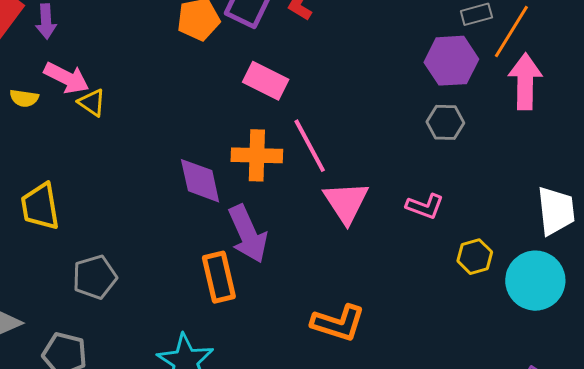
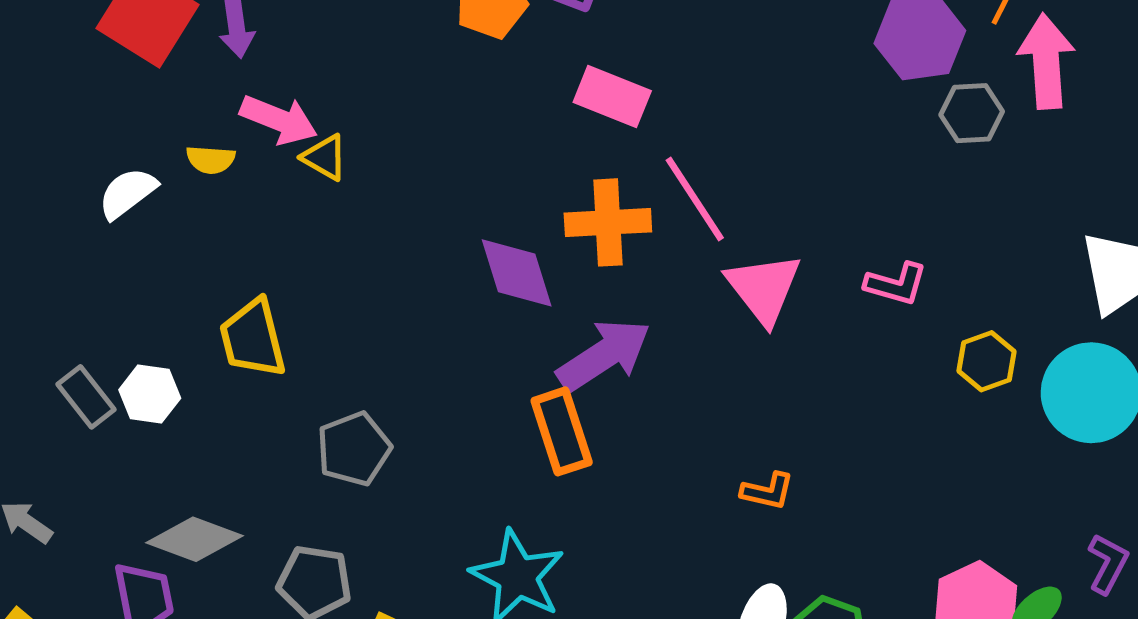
gray hexagon: (445, 122) -> (972, 113), moved
purple arrow: (248, 234) -> (604, 355), turned -94
orange L-shape: (338, 323) -> (767, 491), size x0.6

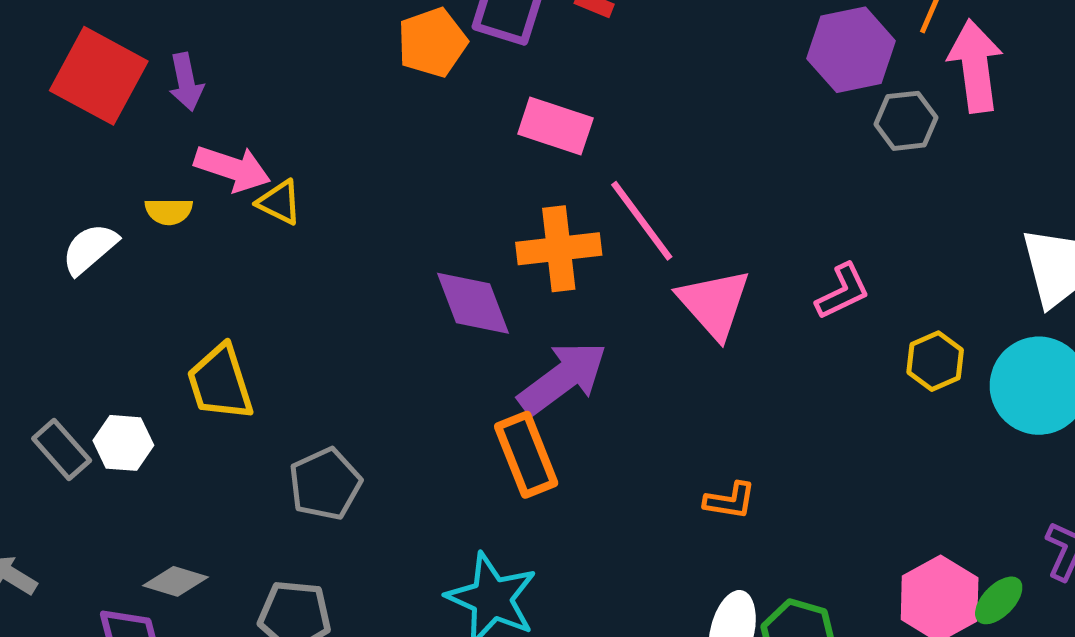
pink L-shape: (896, 284) -> (843, 292), turned -38
gray diamond: (194, 539) -> (175, 581), size x0.7

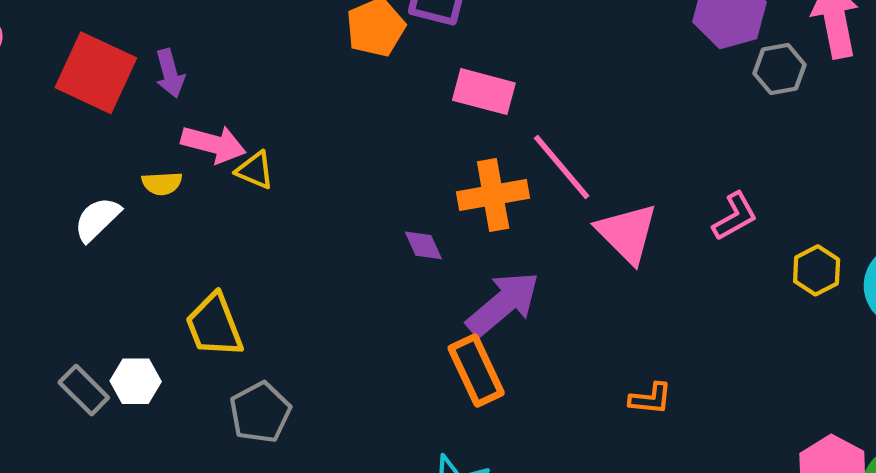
purple diamond: (473, 303) -> (423, 245), size x0.6
gray pentagon: (325, 484) -> (260, 412), moved

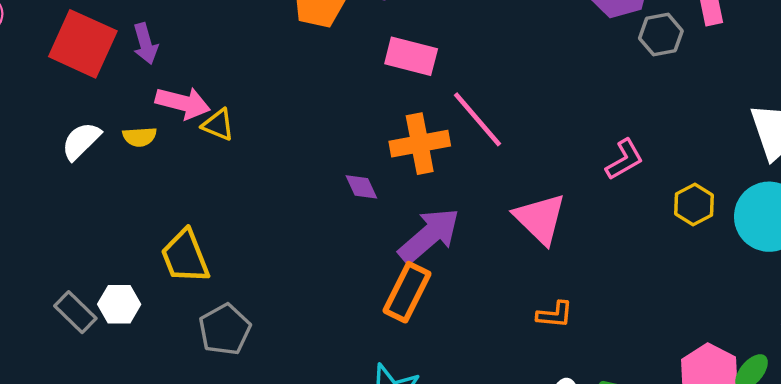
white semicircle: (97, 219) -> (81, 141), moved
pink triangle: (627, 233) -> (540, 219), moved
orange rectangle: (476, 371) -> (407, 292), turned 52

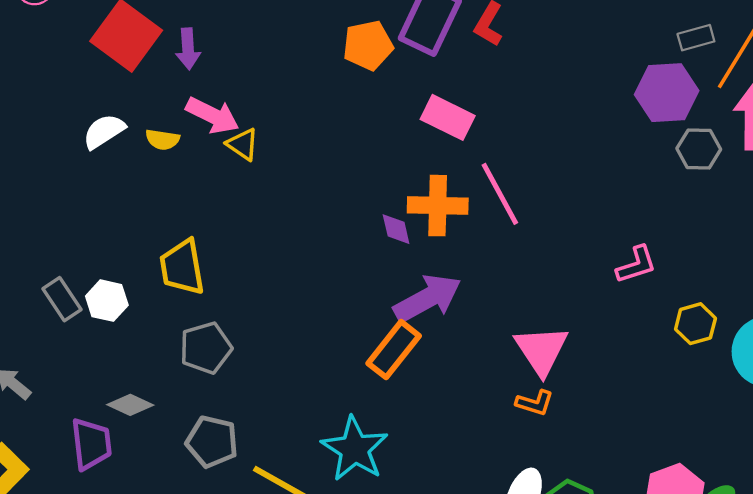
purple diamond: (361, 187) -> (396, 229), moved
pink triangle: (540, 219) -> (541, 350), moved

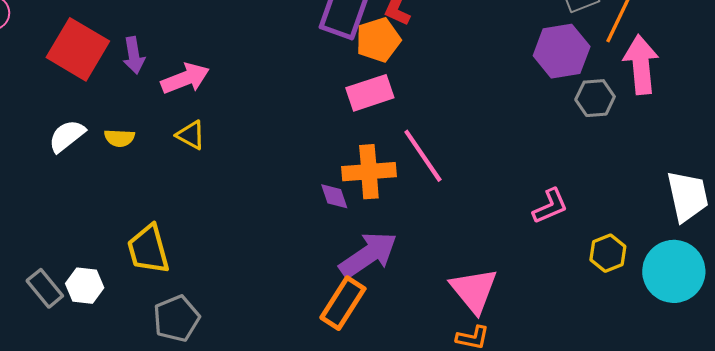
orange pentagon: (368, 45) -> (378, 40), moved
pink arrow: (212, 115) -> (185, 78), moved, turned -42
pink rectangle: (448, 117) -> (370, 93), turned -39

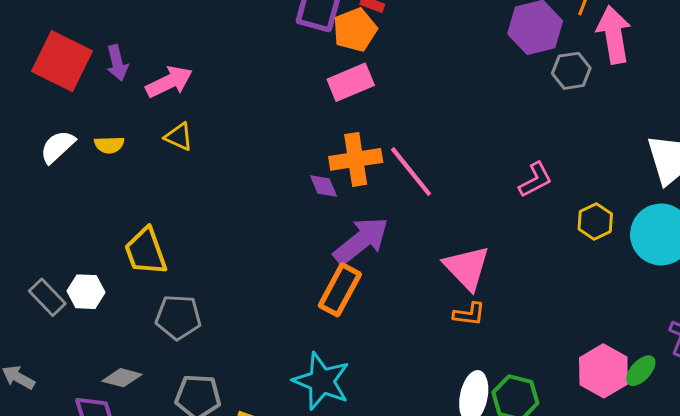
pink line: (423, 156) -> (411, 172), moved
gray pentagon: (176, 319) -> (178, 317), turned 30

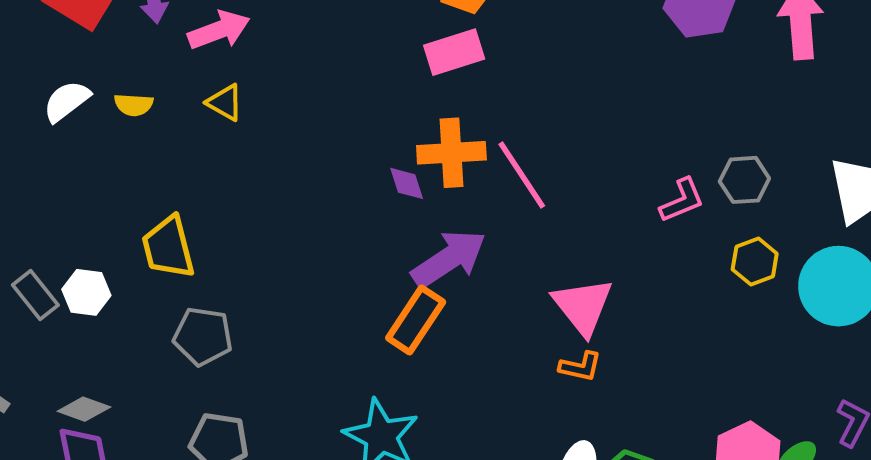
gray hexagon: (571, 71) -> (744, 180), moved
gray diamond: (122, 378) -> (84, 409), moved

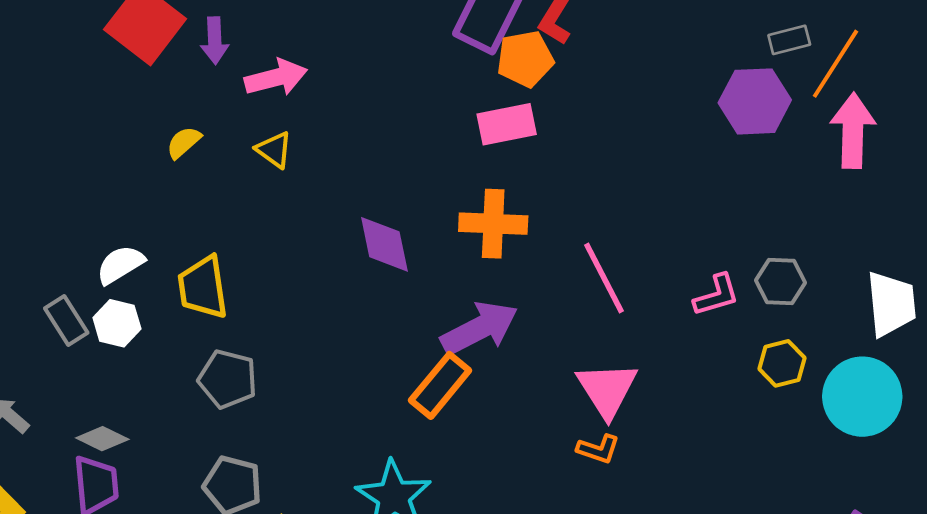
white semicircle: (67, 101) -> (120, 265), moved
yellow semicircle: (134, 105) -> (184, 142), turned 129
pink line: (522, 175) -> (604, 278), moved
purple diamond: (407, 183) -> (384, 244), moved, size x1.6

